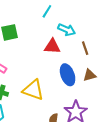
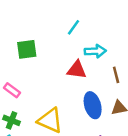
cyan arrow: (67, 30) -> (95, 51), turned -30

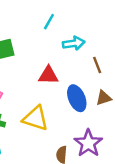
red triangle: (77, 70) -> (48, 75), moved

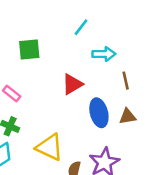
red triangle: (48, 75) -> (72, 84), turned -40
yellow triangle: (35, 118) -> (50, 147), moved

